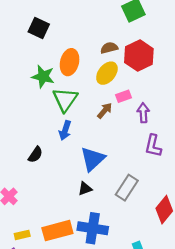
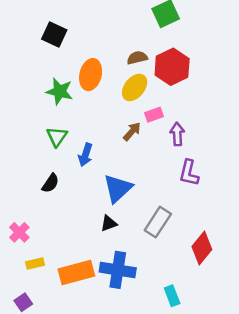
green triangle: (65, 100) -> (57, 137), moved, size x0.7
yellow rectangle: (22, 235) -> (35, 263), moved

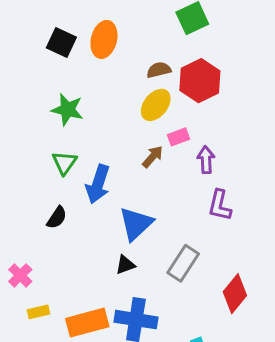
orange ellipse: (91, 75) -> (104, 39), moved
blue arrow: (85, 155) -> (98, 184), size x1.4

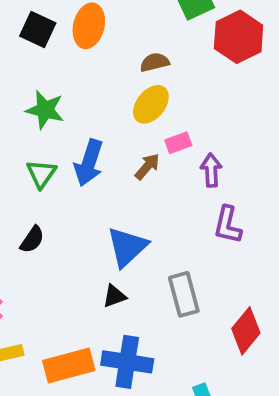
red hexagon: (200, 81) -> (239, 37), moved
blue arrow: (98, 184) -> (89, 163), moved
gray rectangle: (183, 263) -> (184, 294), turned -48

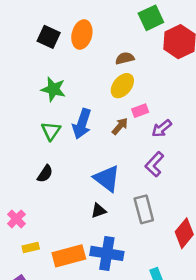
purple arrow: (211, 170) -> (162, 129), turned -126
purple L-shape: (228, 225) -> (154, 164), moved, turned 30
blue triangle: (127, 247) -> (107, 178), turned -40

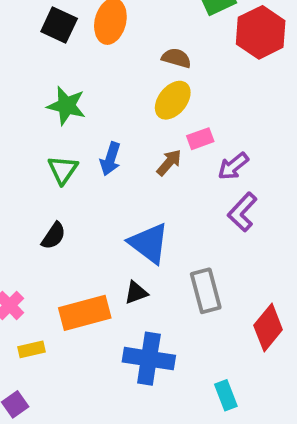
brown semicircle: (125, 58) -> (176, 58), turned 30
blue arrow: (82, 124) -> (110, 159), size x0.7
purple L-shape: (154, 164) -> (242, 212), moved
orange rectangle: (69, 256) -> (85, 313), moved

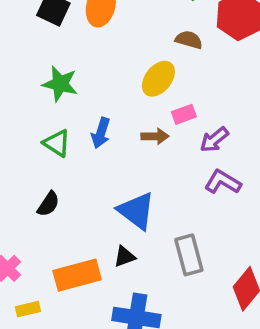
brown semicircle: (176, 58) -> (189, 40), moved
brown arrow: (169, 162) -> (155, 136), turned 48
green triangle: (63, 170) -> (57, 143), turned -32
purple L-shape: (242, 212) -> (223, 182), turned 78

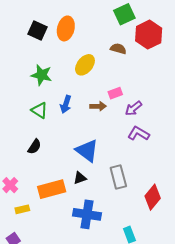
yellow ellipse: (158, 79) -> (85, 65), moved

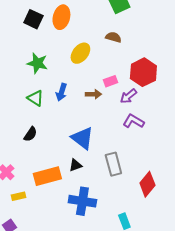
red hexagon: (149, 35) -> (143, 72), moved

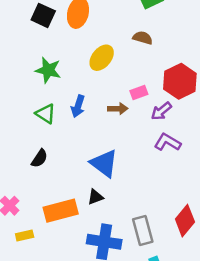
gray rectangle: (113, 164) -> (143, 231), moved

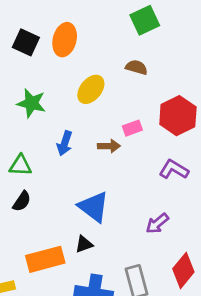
purple arrow: (161, 111) -> (157, 223), moved
green triangle: (46, 114) -> (20, 165), moved, turned -30
purple L-shape: (168, 142) -> (174, 170), moved

